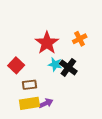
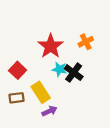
brown rectangle: (29, 85) -> (16, 98), moved
yellow rectangle: (29, 103) -> (41, 92), moved, turned 66

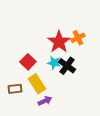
red star: (51, 46) -> (59, 42), moved
red square: (18, 70) -> (28, 62), moved

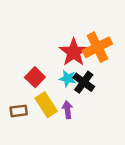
orange cross: (78, 38) -> (97, 47), size x1.6
purple arrow: (45, 101) -> (67, 110), moved, turned -72

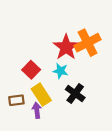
black cross: (84, 82) -> (75, 93), moved
purple arrow: (67, 110) -> (37, 110), moved

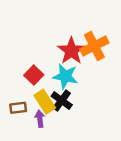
cyan star: (60, 71) -> (65, 76), size x1.5
black cross: (75, 93) -> (62, 100), moved

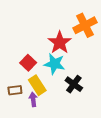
orange cross: (94, 46) -> (85, 25), moved
black cross: (62, 100) -> (74, 84), moved

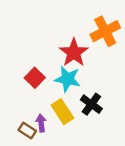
yellow rectangle: (37, 85) -> (62, 112), moved
brown rectangle: (15, 90) -> (27, 131), moved, turned 40

